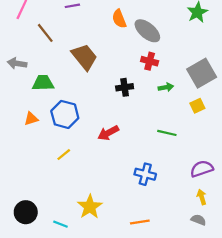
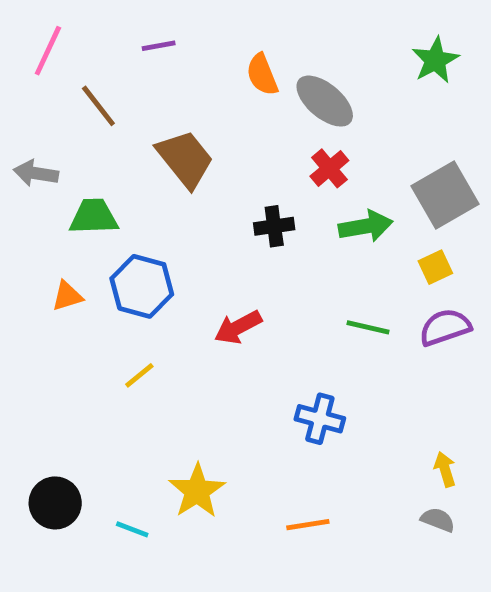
red cross: (150, 61) -> (329, 168), turned 35
green arrow: (166, 87) -> (366, 226), size x1.5
purple semicircle: (202, 169) -> (445, 327), moved

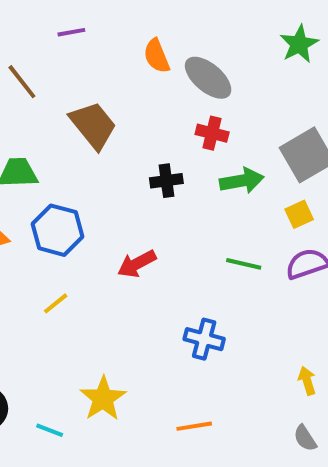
red cross: (329, 168) -> (212, 133), turned -36
gray semicircle: (438, 520) -> (305, 438), moved, turned -144

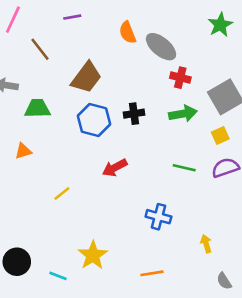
brown trapezoid: (93, 125) -> (86, 78), turned 76
red cross: (212, 133) -> (180, 78), moved
blue hexagon: (58, 230) -> (94, 120), moved
yellow arrow: (307, 381) -> (206, 244), moved

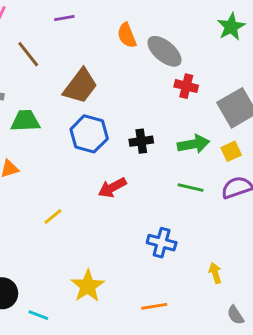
black cross: (134, 114) -> (141, 141), moved
green arrow: (183, 114) -> (193, 144), moved
cyan line: (58, 276) -> (38, 315), moved

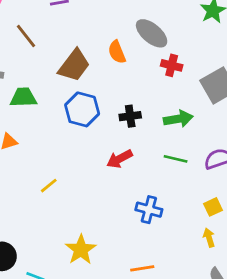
orange semicircle: (127, 35) -> (117, 52), moved
yellow square: (231, 151) -> (213, 207), moved
red arrow: (112, 188) -> (119, 159), moved
yellow arrow: (215, 273) -> (209, 238), moved

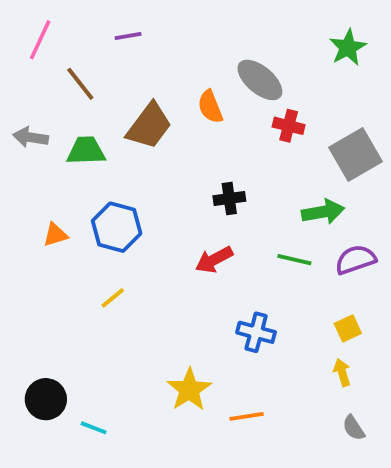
green trapezoid: (23, 97) -> (86, 151), moved
blue hexagon: (82, 109) -> (117, 227), moved
green arrow: (178, 119) -> (323, 212), moved
yellow star: (81, 250) -> (189, 390), moved

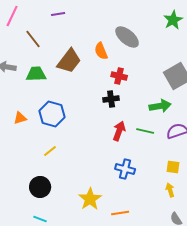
red cross: (289, 126) -> (119, 76), moved
red arrow: (214, 260) -> (119, 131), moved, turned 138
yellow square: (348, 328) -> (173, 167), turned 32
black circle: (46, 399) -> (40, 187), moved

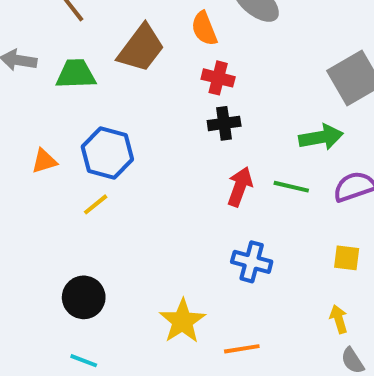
red cross: (119, 76) -> (218, 78), moved
yellow line: (50, 151) -> (96, 204), moved
yellow arrow: (170, 190) -> (339, 319), moved

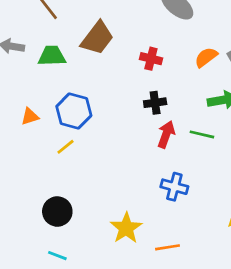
orange semicircle: (204, 29) -> (206, 57), moved, turned 75
black cross: (224, 123) -> (155, 103), moved

